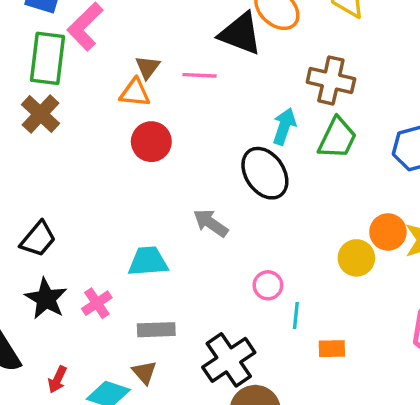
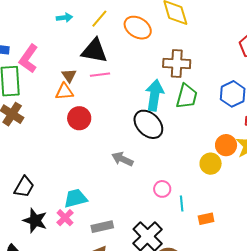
black triangle: (240, 34) -> (94, 51), moved
cyan arrow: (284, 126) -> (155, 95), size x1.4
cyan trapezoid: (148, 261) -> (75, 198), moved

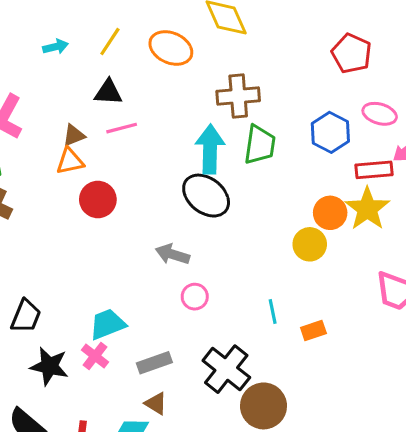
black triangle: (94, 51) -> (108, 92), size x0.7
brown triangle: (69, 76) -> (74, 135), turned 49
pink circle: (162, 189) -> (195, 297), moved

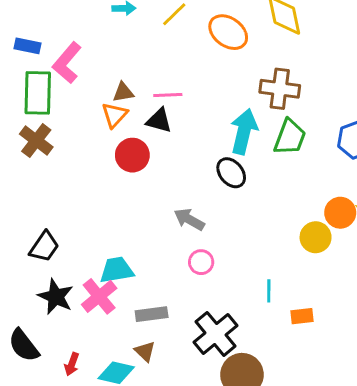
black triangle: (108, 92) -> (159, 121), moved
orange triangle: (70, 161) -> (115, 115), turned -48
black ellipse: (206, 196) -> (231, 173), size x0.7
pink cross: (95, 356) -> (99, 296), size x1.4

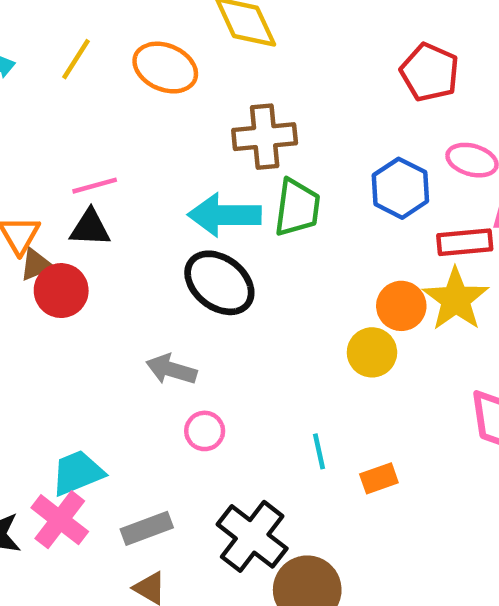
brown triangle: (123, 92) -> (36, 265), moved
cyan arrow: (244, 132) -> (224, 215), turned -90
black ellipse: (231, 173) -> (219, 283), size x1.4

